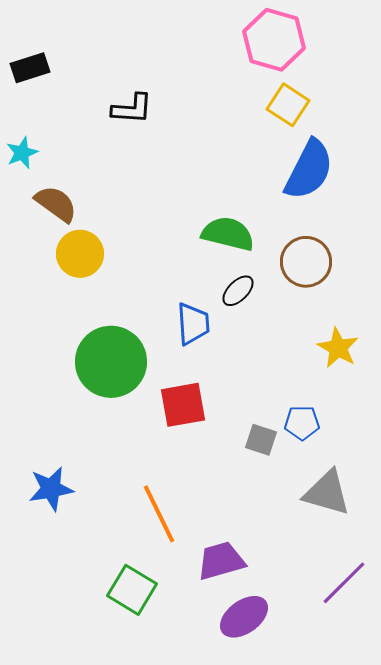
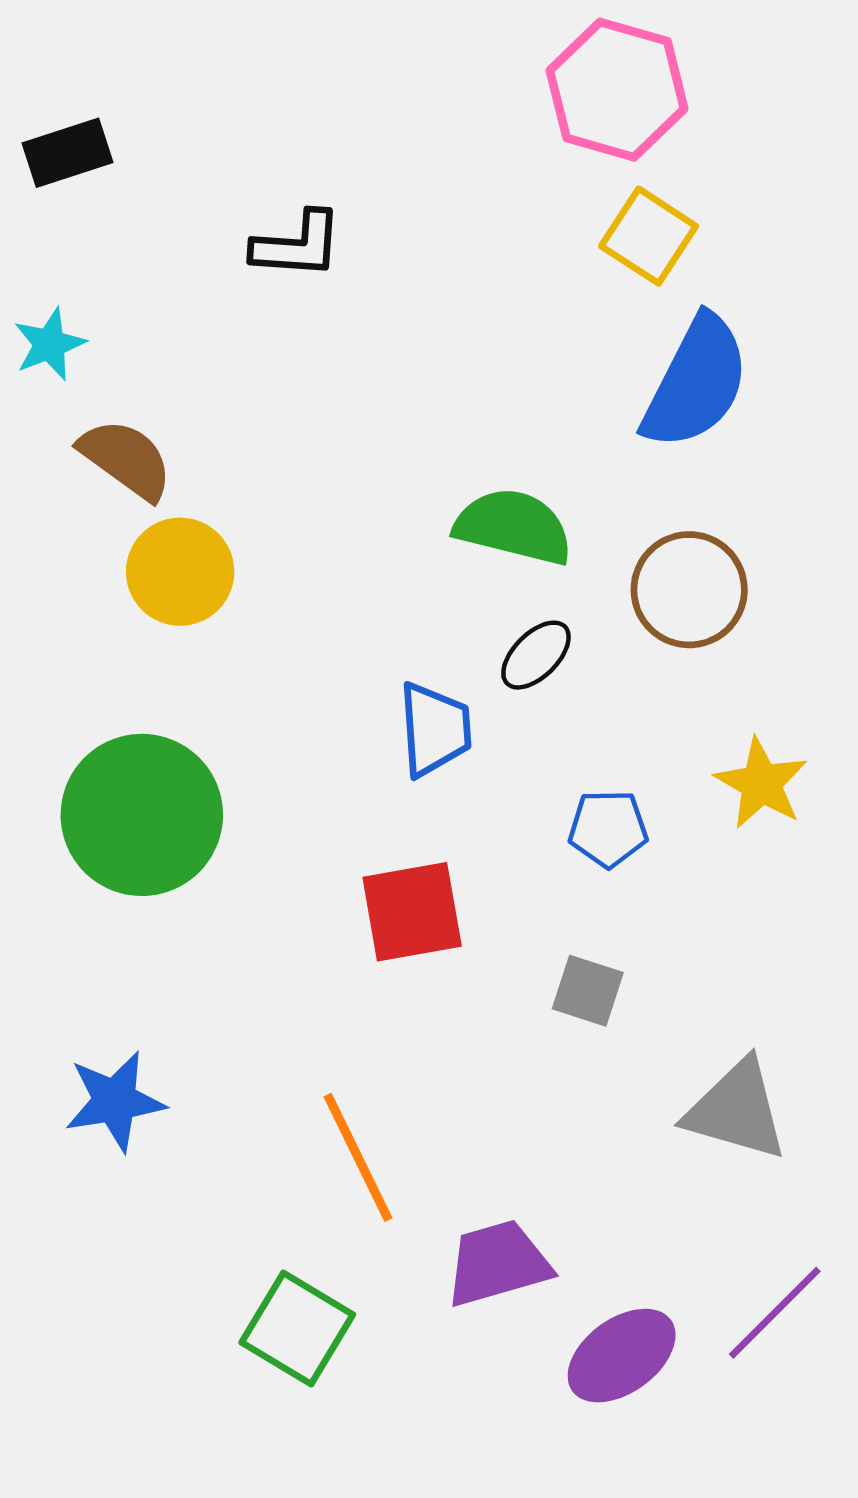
green circle: (111, 362) -> (142, 815), moved
blue pentagon: (302, 423) -> (608, 828), moved
purple ellipse: (244, 617) -> (622, 1356), moved

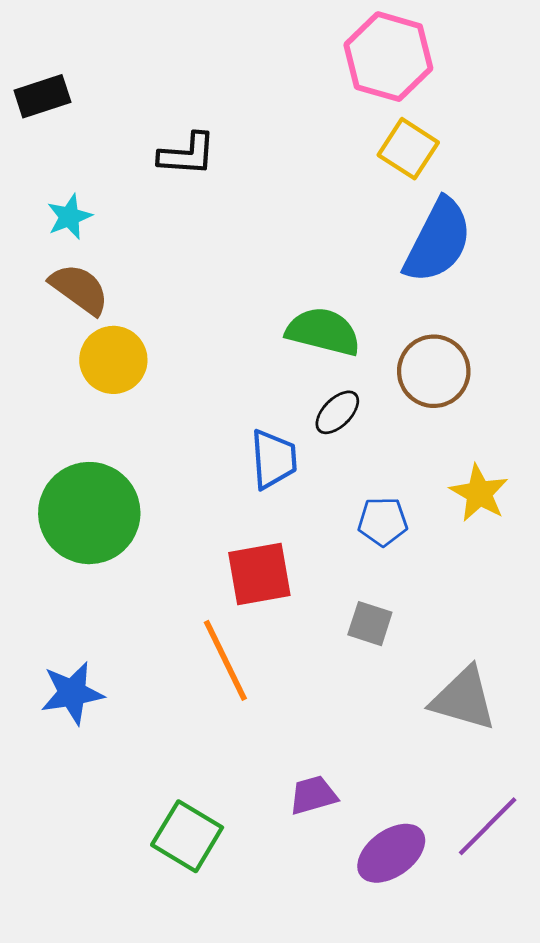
cyan star: (49, 344) -> (69, 217), moved
orange line: (358, 1157) -> (225, 660), moved
purple trapezoid: (498, 1263) -> (313, 795), size x0.7

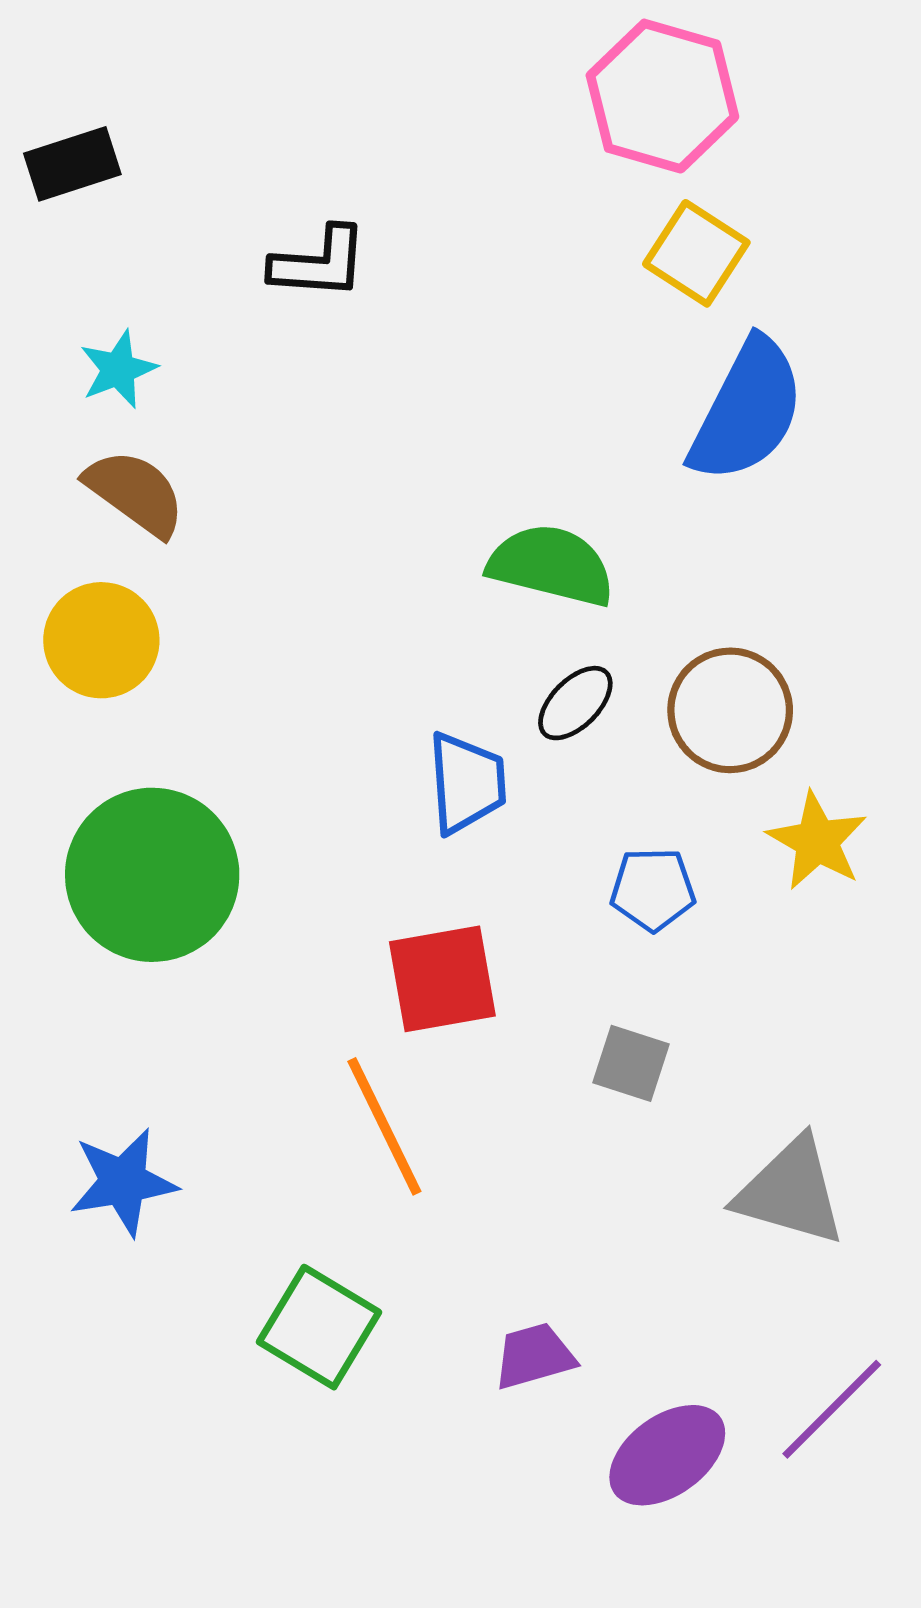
yellow circle: (113, 360) -> (101, 640), moved
brown circle: (434, 371) -> (730, 710), moved
green square: (187, 836) -> (319, 1327), moved

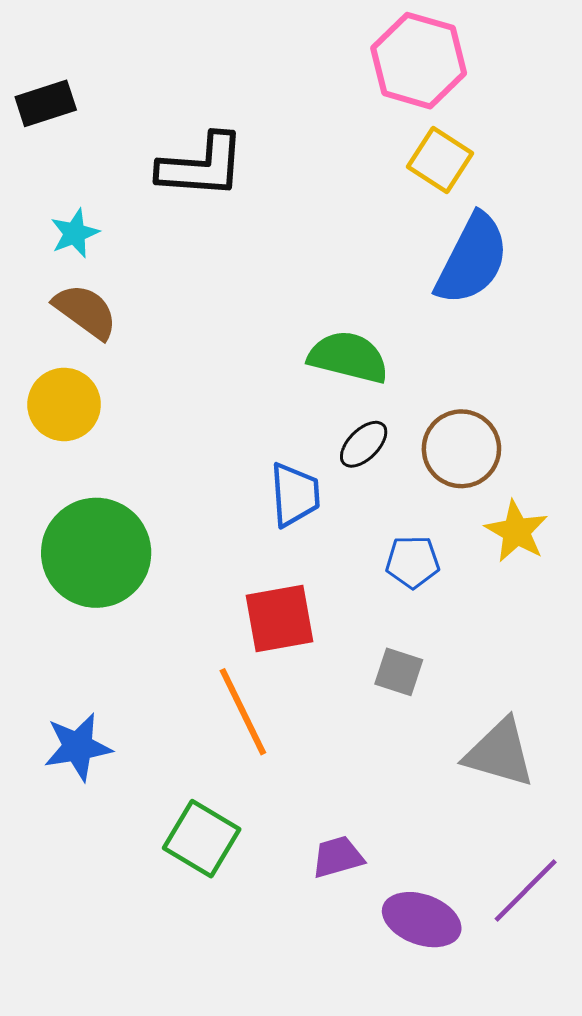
black L-shape: (319, 263) -> (202, 166), size x1.4
purple ellipse: (667, 1455) -> (422, 920), turned 56

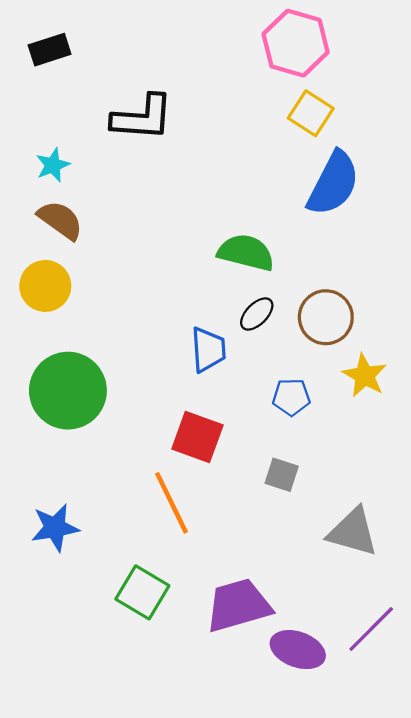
black rectangle: (46, 103) -> (50, 50), moved
red square: (280, 618) -> (197, 437), turned 30
purple trapezoid: (338, 857) -> (238, 605), size x1.8

